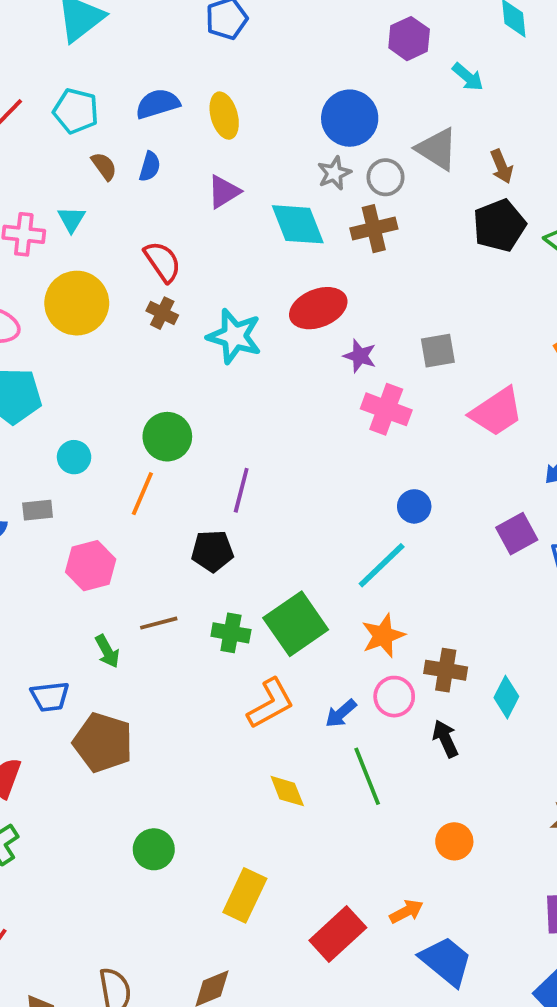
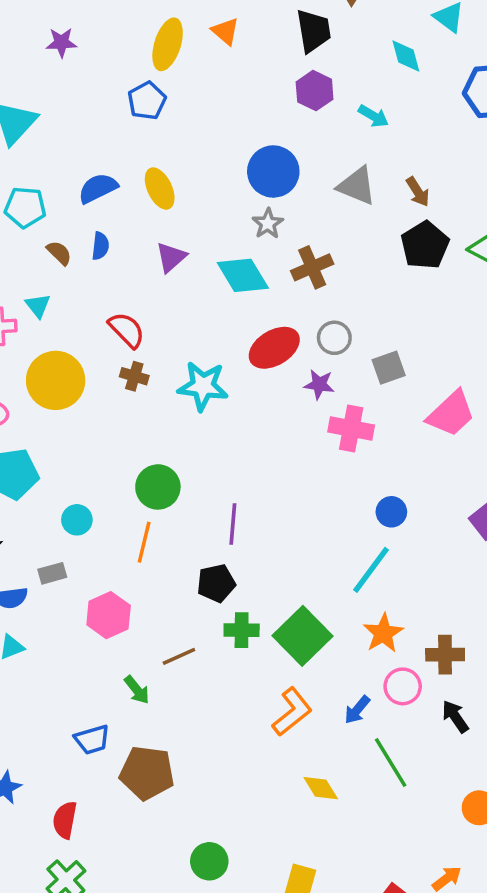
gray circle: (385, 177) -> (334, 338), moved
green cross: (231, 633) -> (242, 630), moved

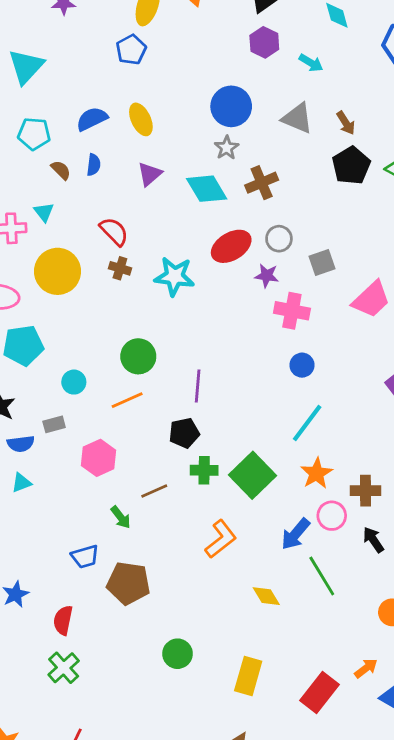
blue circle: (391, 512) -> (302, 365), moved
orange line: (144, 542) -> (127, 400), turned 52
blue arrow: (357, 710) -> (295, 534), size x1.4
orange L-shape: (292, 712) -> (221, 539), moved

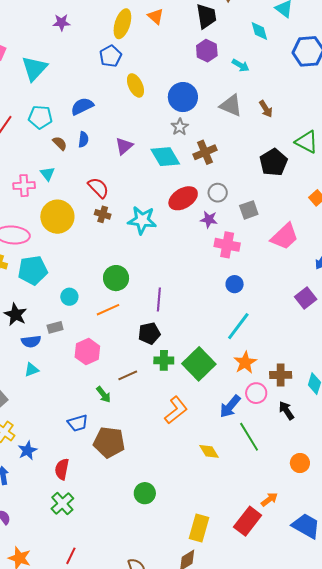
yellow ellipse: (141, 119) -> (135, 85), moved
black pentagon: (351, 166) -> (274, 162), moved
orange arrow: (366, 668) -> (269, 499), moved
yellow rectangle: (248, 676) -> (199, 528), moved

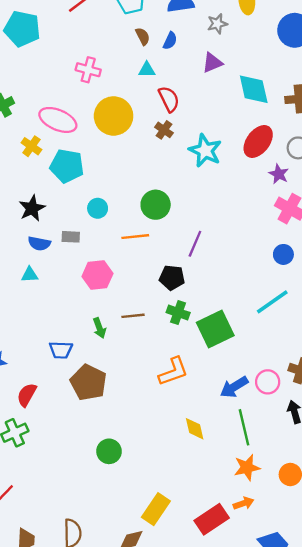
gray star: (180, 127) -> (217, 24), moved
cyan triangle: (47, 174) -> (147, 70), moved, turned 49
red ellipse: (183, 198) -> (258, 141), turned -40
orange star: (245, 362) -> (247, 468), moved

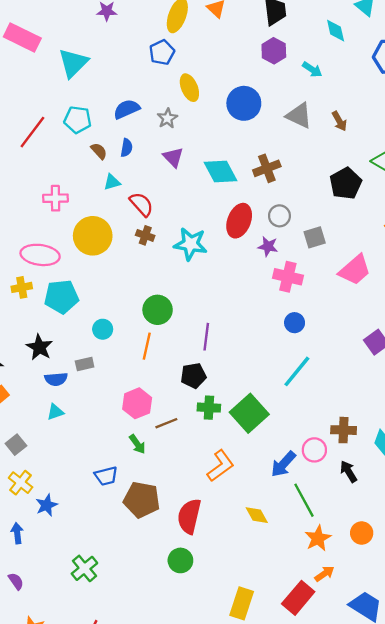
purple triangle: (212, 63) -> (173, 157), turned -35
yellow cross: (31, 146) -> (22, 287), turned -30
orange line: (135, 237) -> (147, 346), turned -56
pink hexagon: (97, 275) -> (137, 403), moved
red semicircle: (27, 395) -> (189, 516), moved, size x1.4

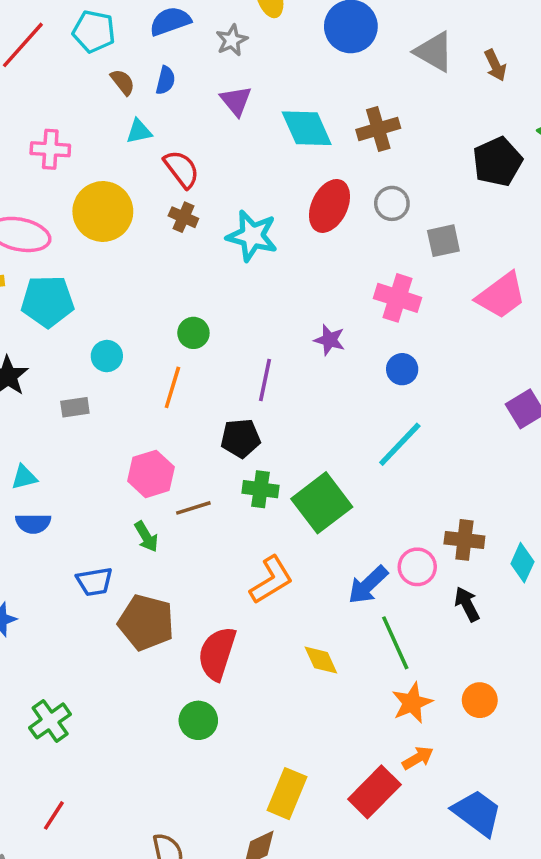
purple star: (268, 246) -> (330, 340), moved
green circle: (158, 310) -> (193, 333), size x0.7
blue semicircle: (56, 379) -> (33, 523), moved

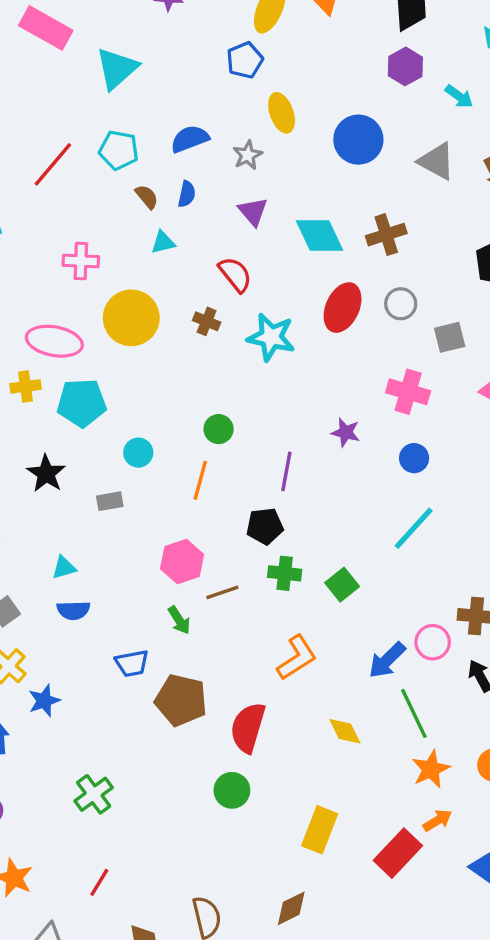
red semicircle: (182, 169) -> (235, 274), moved
green square: (322, 503) -> (342, 585), size x0.6
yellow rectangle: (287, 794) -> (320, 830), moved

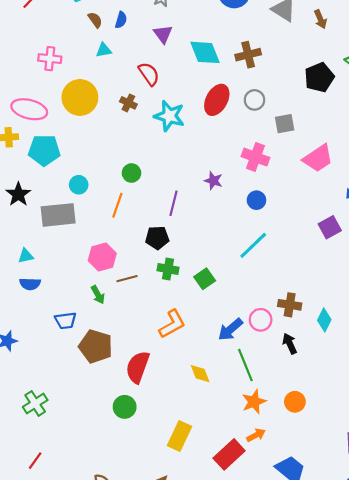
gray rectangle: (110, 501) -> (58, 215), size x2.0

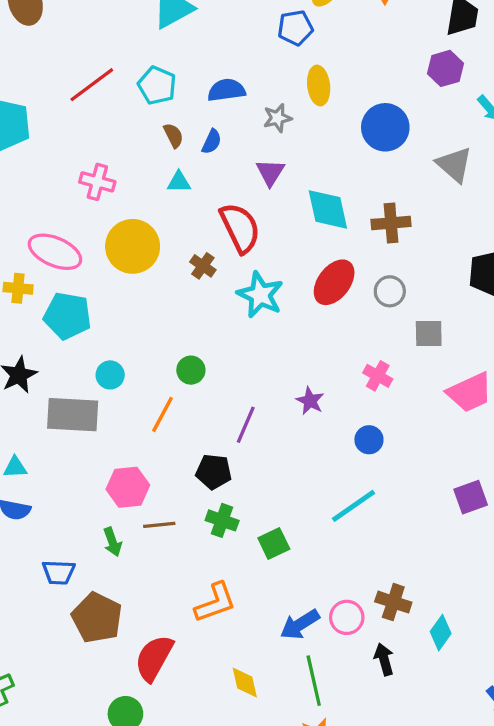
red semicircle: (149, 74) -> (240, 228), size x1.4
pink cross: (255, 157) -> (378, 376), size x0.7

